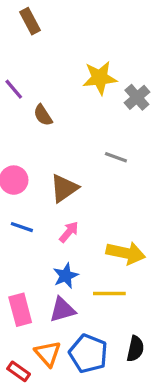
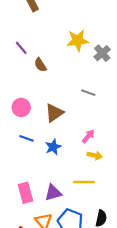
pink arrow: (69, 232) -> (88, 136), moved
yellow arrow: (126, 253) -> (95, 155), size x0.6
blue star: (66, 276) -> (53, 147), moved

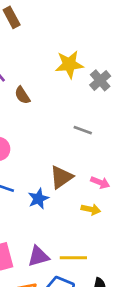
brown triangle: (54, 113) -> (61, 177), moved
pink arrow: (88, 136) -> (100, 182), moved, turned 72
yellow line: (84, 182) -> (73, 258), moved

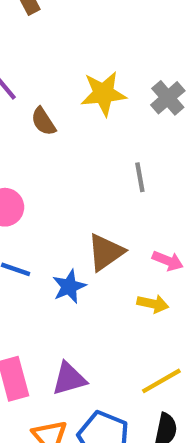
yellow star: (69, 64) -> (103, 94), moved
gray line: (83, 130) -> (140, 177), turned 60
yellow line: (73, 258) -> (161, 381), moved, turned -30

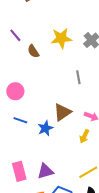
yellow arrow: (153, 304) -> (84, 136), turned 104

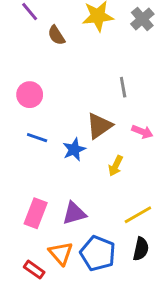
gray line: (78, 77) -> (123, 87), moved
yellow arrow: (84, 136) -> (116, 166), moved
pink rectangle: (19, 171) -> (36, 213), turned 36

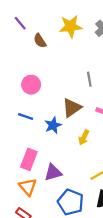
pink circle: (30, 95) -> (31, 85), moved
pink rectangle: (36, 213) -> (29, 159), moved
orange triangle: (61, 253) -> (28, 187), moved

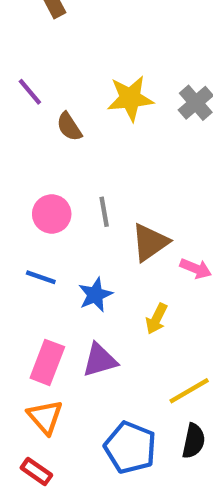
gray line: (89, 79) -> (104, 212), moved
brown triangle: (72, 108) -> (150, 242), moved
purple triangle: (53, 173) -> (100, 360), moved

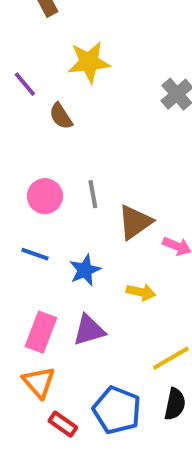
yellow star: (130, 98) -> (89, 62), moved
yellow arrow: (156, 319) -> (141, 292), turned -104
red rectangle: (36, 472) -> (63, 424), moved

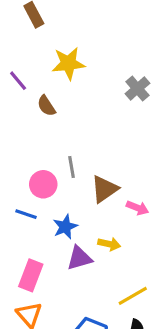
pink circle: (45, 196) -> (43, 184), moved
purple triangle: (89, 330) -> (79, 258), moved

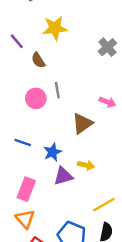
gray line: (71, 167) -> (57, 90), moved
pink circle: (43, 184) -> (36, 98), moved
pink arrow: (137, 208) -> (107, 102), moved

